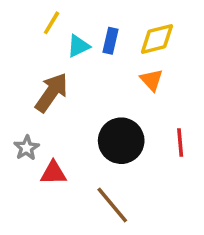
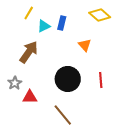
yellow diamond: (157, 39) -> (100, 15), moved, turned 55

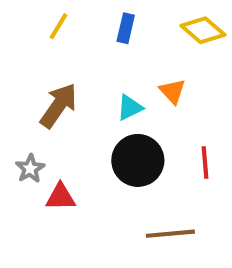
blue rectangle: (62, 23) -> (126, 28), moved
cyan triangle: (44, 26) -> (130, 108), moved
brown line: (63, 115) -> (170, 234), moved, turned -55

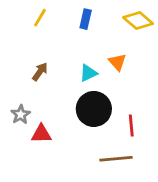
brown arrow: (59, 106) -> (40, 72), size x0.6
red line: (205, 162) -> (131, 126), moved

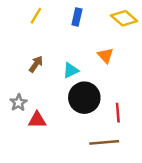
cyan triangle: (88, 73) -> (71, 70), moved

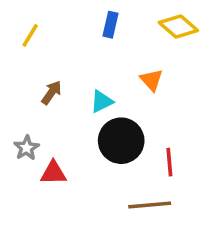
yellow line: (36, 16) -> (30, 35), moved

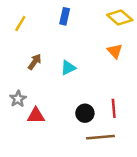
blue rectangle: (110, 25) -> (65, 16), moved
orange triangle: (152, 80) -> (115, 51), moved
black circle: (121, 141) -> (85, 113), moved, size x0.6

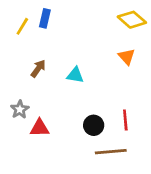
blue rectangle: (65, 16) -> (45, 18), moved
cyan triangle: (68, 68) -> (75, 75), turned 35

